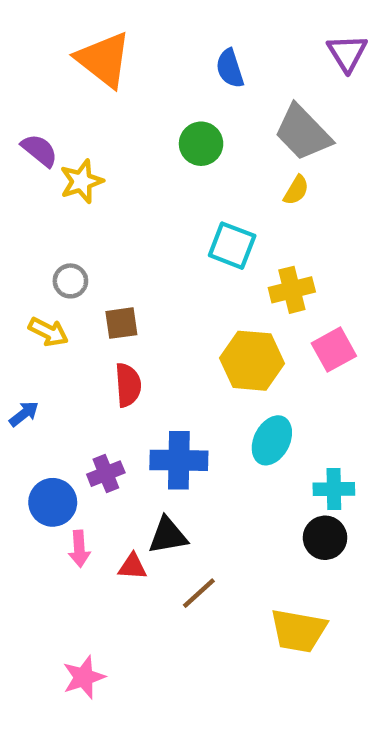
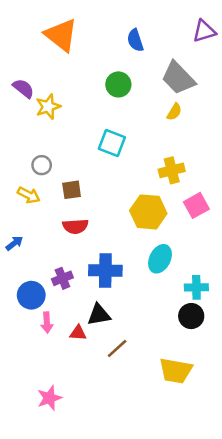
purple triangle: (347, 53) -> (204, 31), turned 45
cyan square: (232, 246) -> (112, 143), moved
red semicircle: (128, 385) -> (75, 226), turned 90

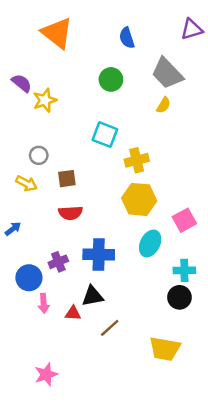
yellow cross: (172, 170) -> (137, 160), moved
pink square: (196, 205) -> (184, 220), moved

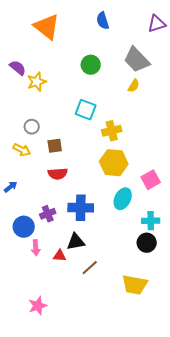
blue semicircle: (127, 38) -> (103, 21), moved

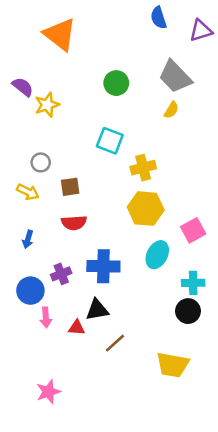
blue semicircle: (103, 21) -> (159, 18), moved
blue arrow: (11, 187) -> (28, 239), moved, turned 144

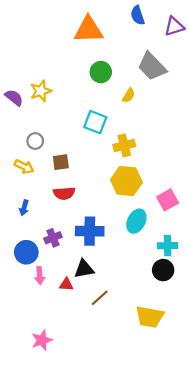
orange triangle: (60, 34) -> (89, 30), moved, turned -40
purple semicircle: (23, 87) -> (14, 98), moved
yellow semicircle: (171, 110) -> (129, 95), moved

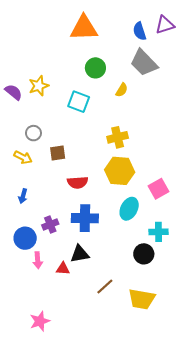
blue semicircle: (138, 15) -> (140, 31), moved
cyan square: (95, 122) -> (79, 102), moved
red semicircle: (64, 193) -> (78, 182), moved
black circle: (163, 270) -> (144, 254), moved
brown line: (100, 298) -> (105, 286), moved

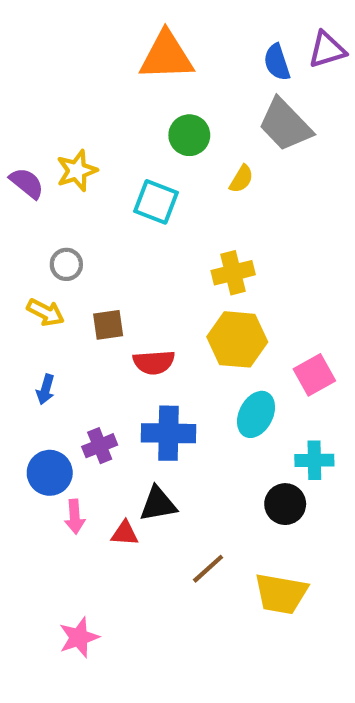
brown square: (58, 153) -> (108, 325), moved

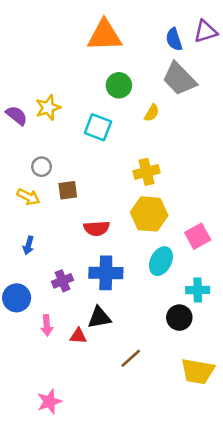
brown square: (108, 325) -> (68, 190), moved
blue circle: (50, 473) -> (17, 298), moved
yellow trapezoid: (281, 594) -> (198, 371), moved

